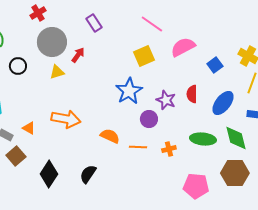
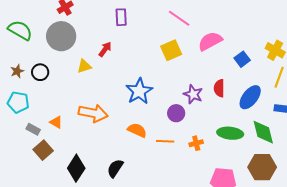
purple rectangle: (94, 23) -> (121, 17), turned 30
gray circle: (52, 42) -> (61, 36), moved
black circle: (18, 66) -> (40, 72), moved
blue star: (129, 91) -> (139, 91), moved

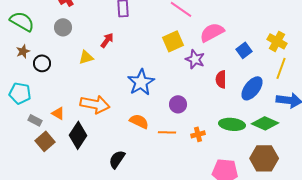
gray circle: (61, 36) -> (63, 27), size x0.6
brown star: (17, 71) -> (23, 51), moved
purple star: (193, 94) -> (195, 59), moved
green diamond: (263, 132) -> (265, 123), turned -52
black diamond: (76, 168) -> (78, 135), moved

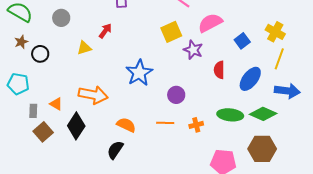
gray rectangle: (35, 120) -> (33, 111), turned 64
orange semicircle: (139, 121) -> (126, 125), moved

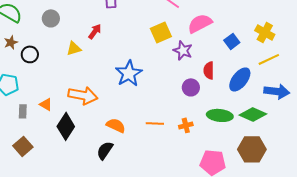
yellow line: (279, 59) -> (269, 59), turned 45
purple circle: (176, 95) -> (191, 87), moved
brown square: (43, 132) -> (23, 146), moved

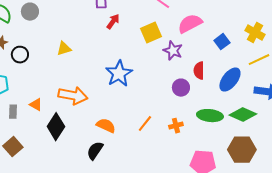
gray circle: (51, 18) -> (30, 12), moved
red arrow: (95, 31) -> (113, 22), moved
orange line: (155, 123) -> (145, 124), turned -54

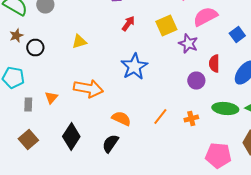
red arrow: (113, 22) -> (128, 24), moved
orange triangle: (36, 105) -> (51, 98), turned 40
black diamond: (56, 127) -> (71, 136), moved

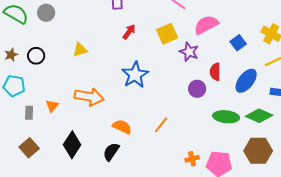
brown star: (16, 36) -> (11, 55), moved
orange cross: (191, 118) -> (192, 159), moved

